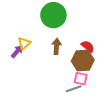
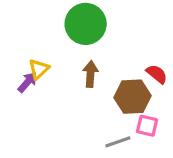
red semicircle: (88, 46) -> (157, 74), moved
pink square: (81, 79) -> (147, 126), moved

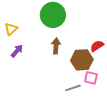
yellow triangle: (39, 69) -> (11, 29), moved
red semicircle: (157, 74) -> (97, 46), turned -72

